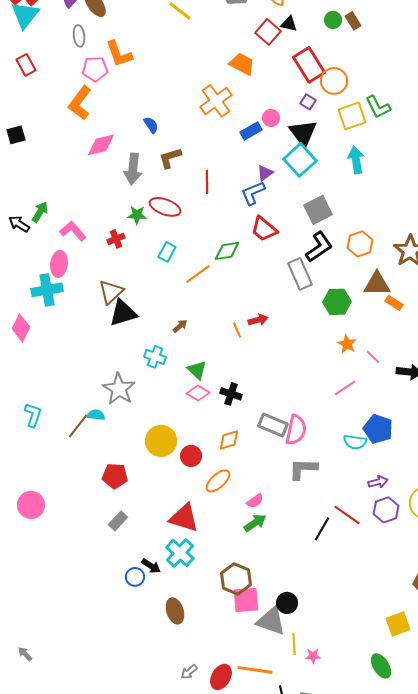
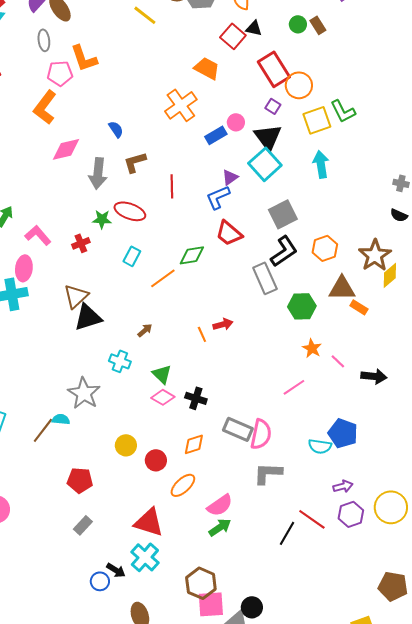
pink line: (345, 388) -> (294, 387), moved
yellow circle: (161, 441) -> (126, 445), size x0.7
pink semicircle: (255, 501) -> (220, 505), size x1.5

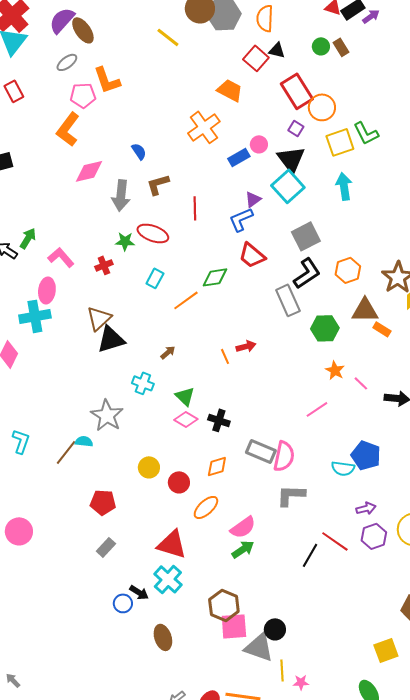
gray ellipse: (44, 40) -> (67, 62), turned 60

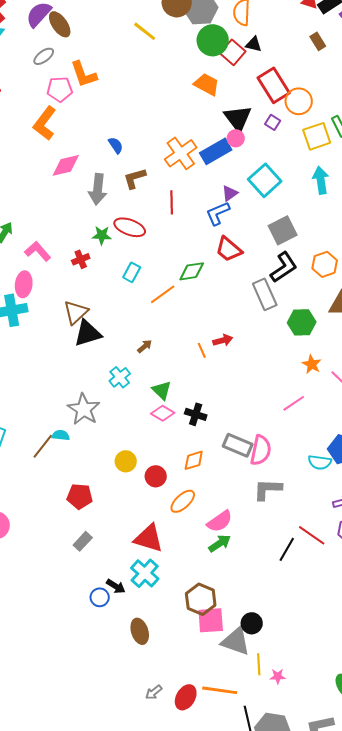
green circle: (321, 46) -> (213, 40), moved, size x1.8
orange cross: (204, 127) -> (181, 153), moved
blue rectangle: (239, 157) -> (216, 151), size x1.4
black triangle: (291, 159) -> (238, 118), moved
cyan cross: (143, 383) -> (120, 377), turned 30

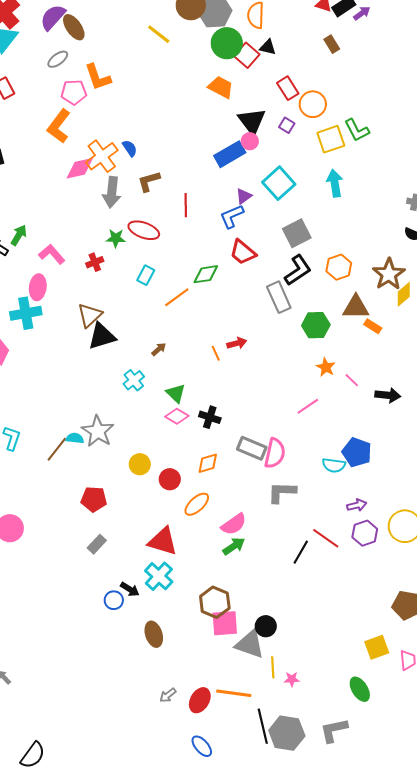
red rectangle: (274, 85) -> (288, 88), size x0.7
orange cross: (181, 153) -> (102, 156), moved
gray star: (84, 409) -> (98, 431), moved

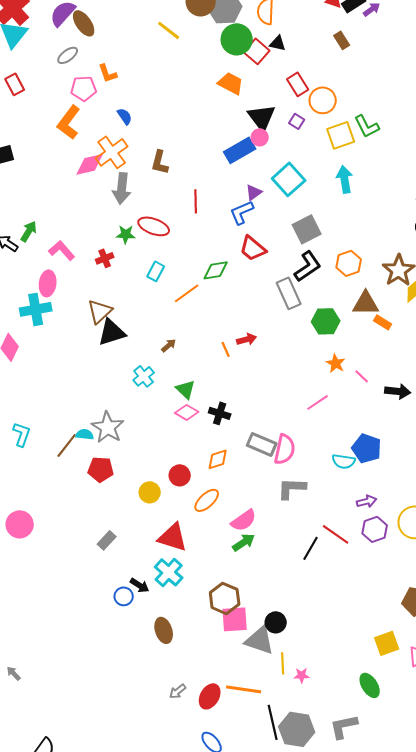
orange L-shape: (98, 77) -> (108, 73), size x0.7
blue semicircle: (130, 148) -> (125, 116), moved
brown L-shape: (149, 181) -> (160, 162), moved, turned -60
yellow circle: (140, 464) -> (150, 492), moved
red pentagon: (94, 499) -> (101, 469), moved

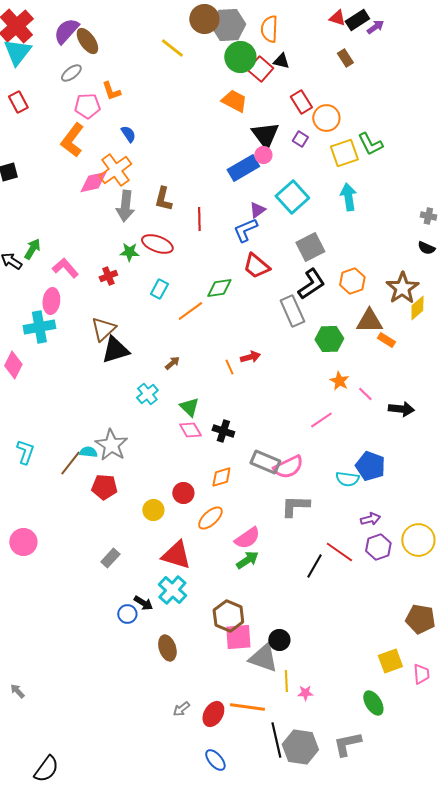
brown L-shape: (160, 162) -> (163, 199), moved
pink diamond: (187, 412) -> (190, 430), turned 30
pink semicircle: (285, 449) -> (288, 467), turned 52

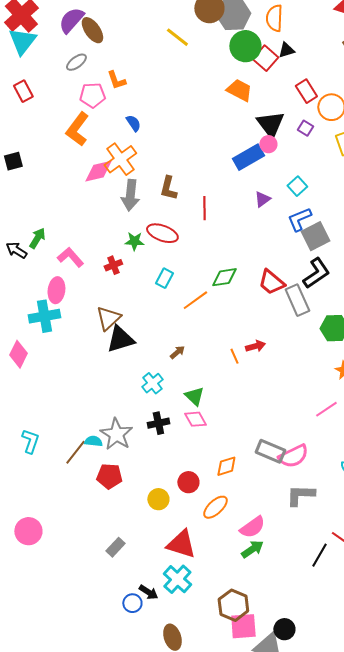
black triangle: (281, 61) -> (286, 50), turned -30
cyan square: (292, 197) -> (297, 186), size x0.6
blue L-shape: (245, 230) -> (299, 219), moved
red trapezoid: (256, 266) -> (271, 282), moved
black cross: (223, 431) -> (158, 423), moved, turned -30

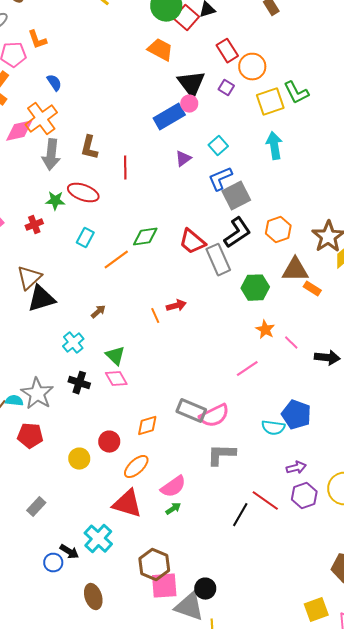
black cross: (158, 423) -> (79, 383), turned 30
red triangle: (181, 544) -> (127, 504), moved
green arrow: (252, 549) -> (173, 509), size x0.7

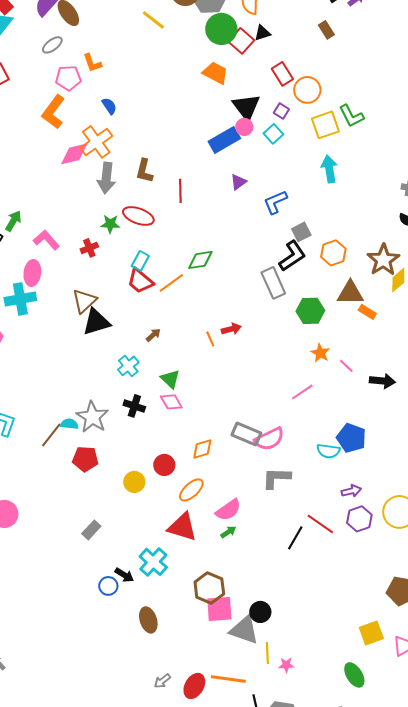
cyan square: (218, 146) -> (273, 134), moved
gray square: (236, 196) -> (301, 232), moved, size x0.7
red trapezoid: (192, 242) -> (140, 281), moved

